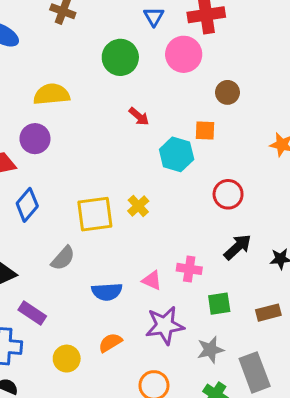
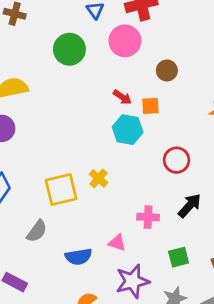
red arrow: (139, 116) -> (122, 97), moved
pink cross: (189, 269) -> (148, 217), moved

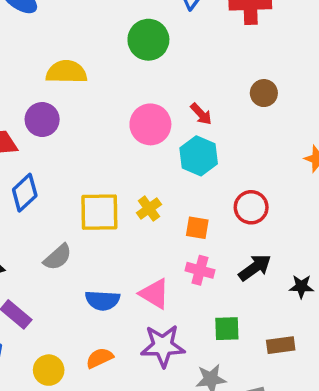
pink circle: (125, 41) -> (150, 124), moved
orange square: (150, 106) -> (197, 228), moved
pink triangle: (117, 243) -> (154, 294), size x1.4

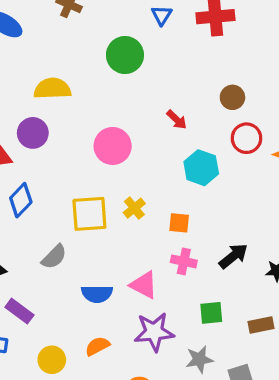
pink circle: (150, 124) -> (113, 146), moved
cyan hexagon: (199, 156) -> (201, 168), moved
red circle: (251, 207) -> (246, 138), moved

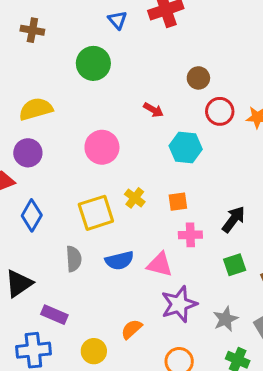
gray semicircle: (54, 257) -> (74, 259), turned -35
blue semicircle: (97, 294) -> (119, 261), moved
green square: (211, 313) -> (235, 265), moved

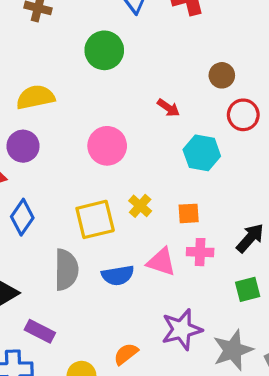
gray semicircle: (74, 259) -> (66, 270), size x1.4
pink triangle: (160, 265) -> (161, 262), moved
gray star: (225, 319) -> (233, 350), size x1.4

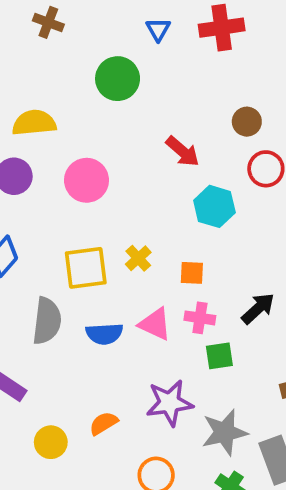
red arrow: (168, 108) -> (183, 151), size x1.4
pink circle: (107, 146) -> (87, 180), moved
green square: (248, 289) -> (219, 356), moved

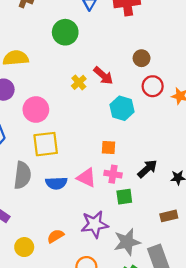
pink circle: (87, 180) -> (36, 110), moved
yellow cross: (138, 258) -> (79, 82), moved

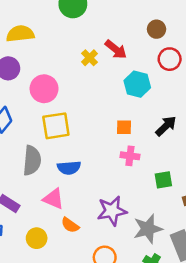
black arrow: (147, 169) -> (166, 126), moved
pink triangle: (86, 178) -> (53, 199), moved
green square: (124, 197) -> (163, 180), moved
orange semicircle: (56, 236) -> (70, 225), turned -112

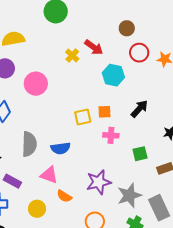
yellow square: (56, 126) -> (83, 117), moved, size x0.7

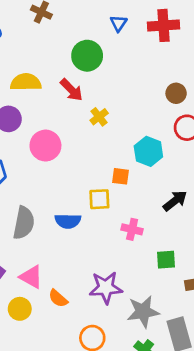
red arrow: (94, 47) -> (71, 90), moved
orange square: (105, 112) -> (121, 176), moved
blue semicircle: (61, 148) -> (68, 221), moved
pink triangle: (49, 175) -> (31, 277), moved

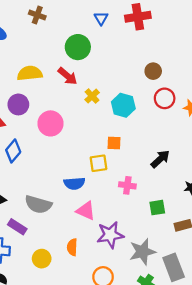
cyan hexagon: (148, 151) -> (123, 105), moved
gray semicircle: (24, 223) -> (38, 204), moved, turned 100
pink triangle: (31, 277) -> (86, 211), moved
orange semicircle: (58, 298) -> (72, 247), turned 56

